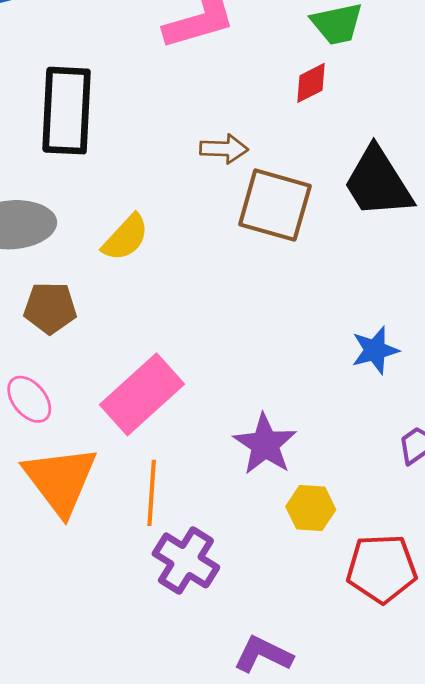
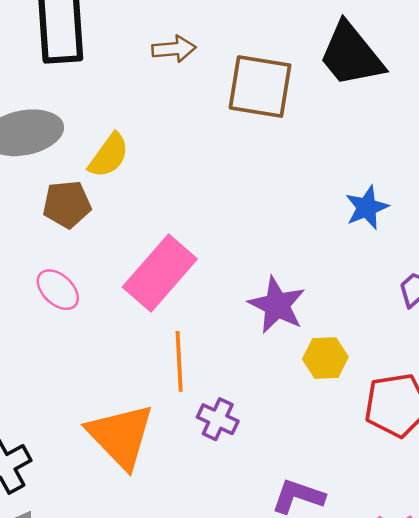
brown arrow: (224, 149) -> (174, 49), moved
yellow semicircle: (125, 238) -> (109, 156), moved
orange triangle: (60, 480) -> (121, 436), moved
purple cross: (186, 560) -> (218, 419), size x0.7

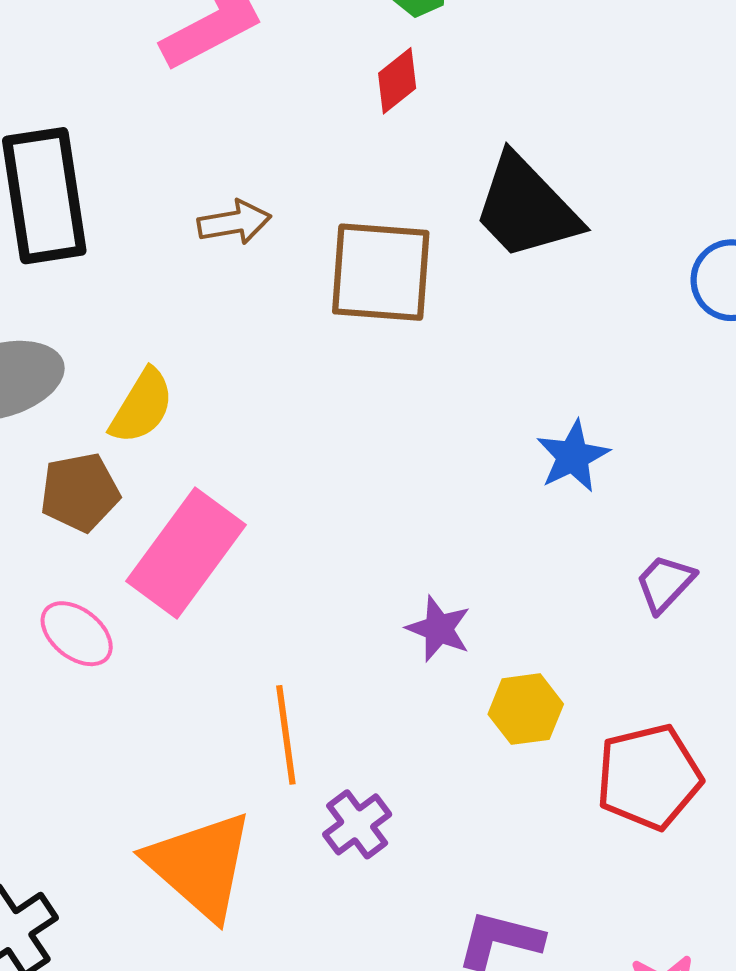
pink rectangle: (160, 273) -> (186, 553), moved
purple star: (277, 305) -> (439, 629), size x0.7
purple cross: (218, 419) -> (357, 824), turned 33

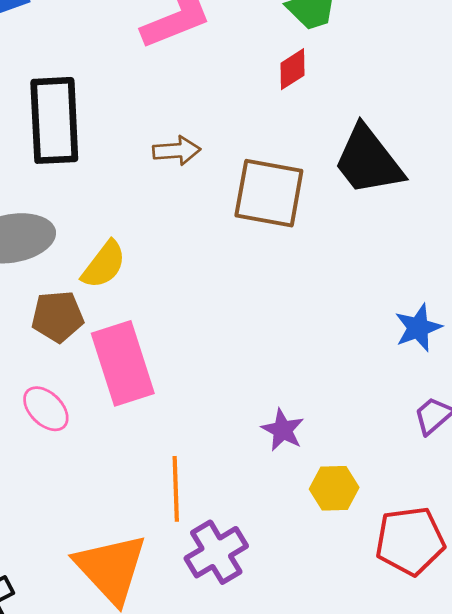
blue star: (573, 456) -> (418, 328), moved
pink rectangle: (186, 553) -> (123, 363), turned -60
purple cross: (357, 824) -> (216, 552), size x1.4

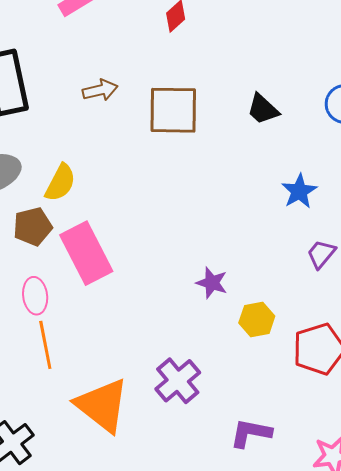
black trapezoid: (368, 161) -> (263, 109), moved, size x0.6
pink ellipse: (46, 409) -> (35, 296), turned 48
orange line: (176, 489) -> (45, 345), moved

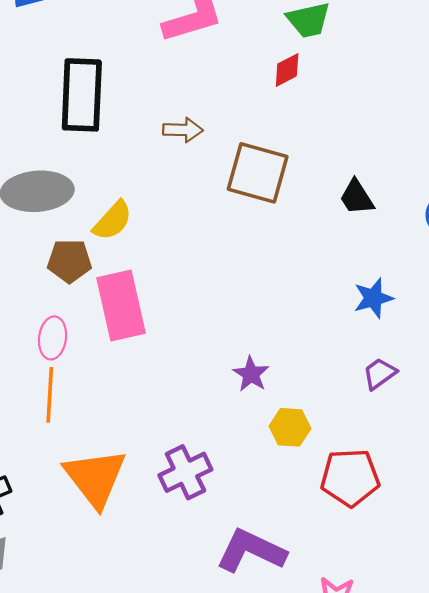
purple L-shape: (251, 433) -> (251, 551), size x1.4

